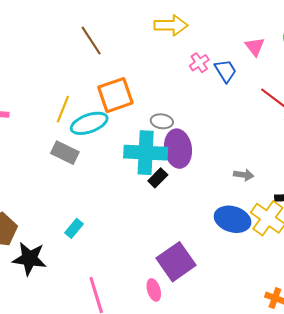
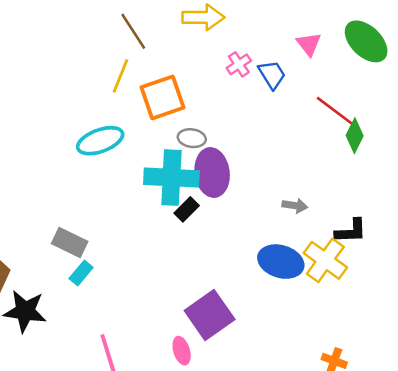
brown line: (91, 41) -> (133, 31), moved
orange square: (115, 95) -> (162, 97), moved
yellow line: (63, 109) -> (121, 76), moved
gray rectangle: (65, 153) -> (70, 242), moved

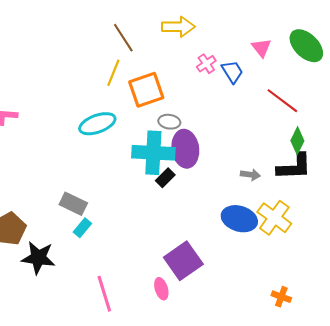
green diamond: (355, 136) -> (297, 141), moved
black L-shape: (351, 231) -> (294, 167), moved, size x1.4

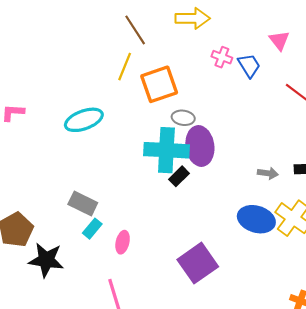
pink cross: (206, 64) -> (222, 57), turned -36
cyan ellipse: (97, 124) -> (84, 120), moved
pink ellipse: (161, 289) -> (123, 242), moved, turned 30

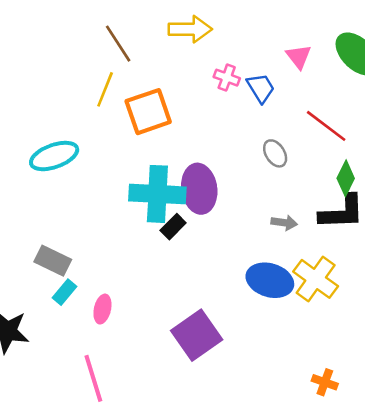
gray ellipse: (183, 118) -> (275, 153), moved, turned 50

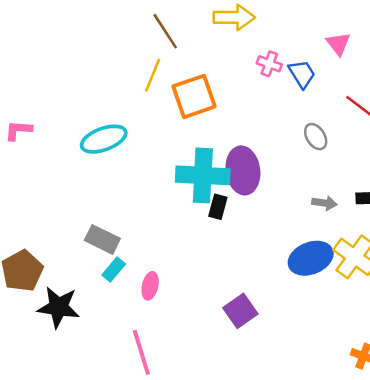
black rectangle: (173, 227) -> (218, 207), turned -30
blue ellipse: (270, 280) -> (311, 258), turned -39
purple square: (197, 335) -> (240, 311), size x0.7

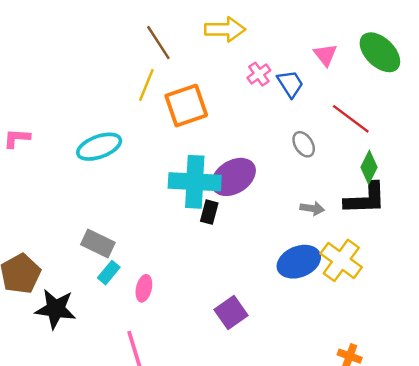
pink cross: (269, 64) -> (259, 74), turned 35
purple ellipse: (243, 170) -> (233, 177), turned 66

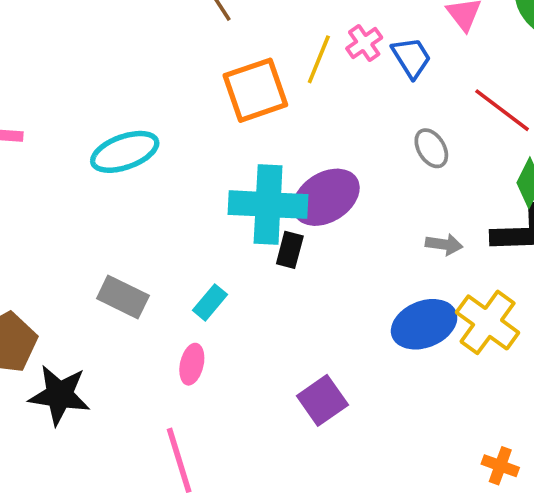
yellow line: (146, 85) -> (319, 59), moved
cyan rectangle: (109, 273) -> (210, 302), moved

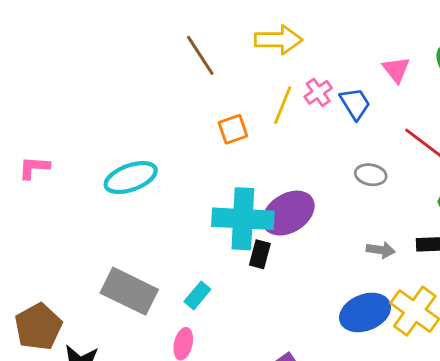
orange square: (255, 90) -> (233, 129), size x0.6
gray ellipse: (431, 148) -> (371, 175), turned -48
gray rectangle: (123, 297) -> (129, 291), size x1.4

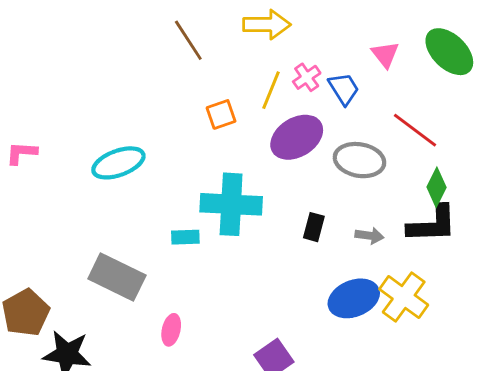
gray ellipse: (371, 175) -> (359, 160), size x1.6
purple ellipse: (288, 213) -> (297, 137), moved
black rectangle: (260, 254) -> (314, 227), moved
cyan rectangle: (197, 295) -> (185, 237), moved, turned 48

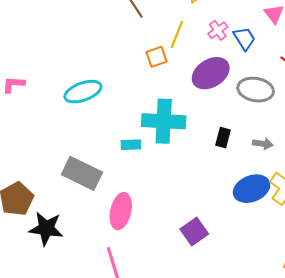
yellow line: (271, 90) -> (177, 34), moved
pink ellipse: (171, 330) -> (121, 211), size x1.6

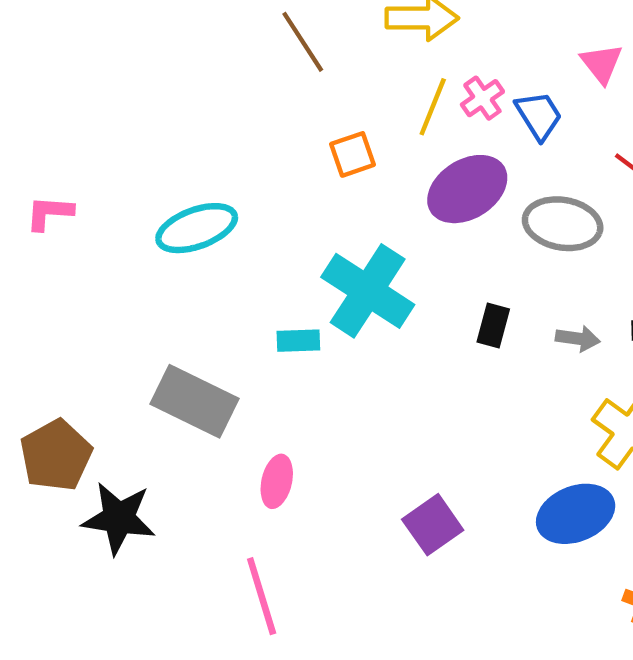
yellow line: (177, 34) -> (433, 107), moved
cyan cross: (164, 121) -> (368, 291), turned 30
blue ellipse: (252, 189) -> (576, 514), moved
pink ellipse: (121, 211) -> (277, 481), size x0.7

